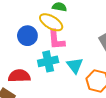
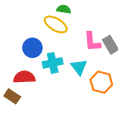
blue circle: (27, 36) -> (32, 48), moved
pink L-shape: (56, 40) -> (92, 42), moved

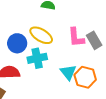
yellow ellipse: (56, 24) -> (41, 35), moved
cyan triangle: (79, 67) -> (68, 72), moved

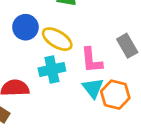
pink L-shape: (76, 37) -> (92, 60), moved
blue circle: (17, 43) -> (25, 27), moved

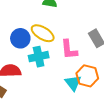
blue circle: (25, 27) -> (20, 38), moved
cyan triangle: (93, 88) -> (73, 83), moved

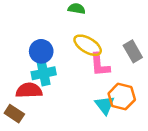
yellow ellipse: (43, 33) -> (88, 45), moved
cyan cross: (39, 57) -> (44, 73), moved

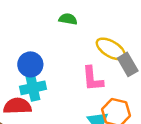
yellow ellipse: (88, 45) -> (111, 49), moved

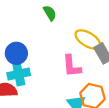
green semicircle: (68, 19) -> (50, 13), turned 49

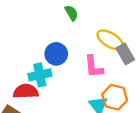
blue circle: (16, 53) -> (56, 54), moved

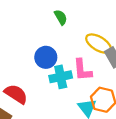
cyan cross: (40, 75) -> (61, 77), moved
red semicircle: (26, 91) -> (16, 94), turned 35

